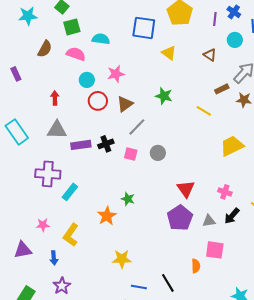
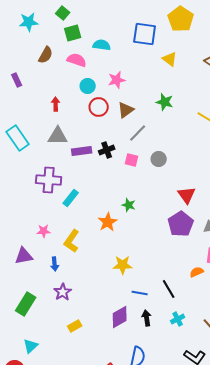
orange semicircle: (196, 266) -> (197, 272), turned -112

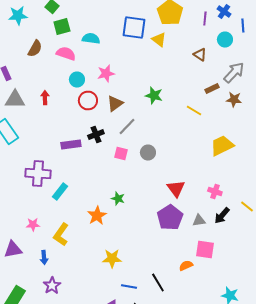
yellow triangle: (170, 59) -> (159, 40), moved
gray triangle: (58, 136) -> (15, 100), moved
black cross: (107, 150) -> (96, 134), moved

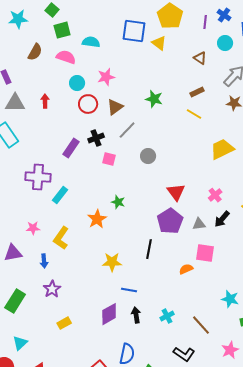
brown rectangle: (212, 88) -> (197, 92), moved
purple rectangle: (71, 144) -> (71, 148), turned -48
pink square: (121, 154) -> (109, 159), moved
pink cross: (215, 192) -> (215, 195), turned 32
black line: (158, 282) -> (149, 249), moved, turned 42

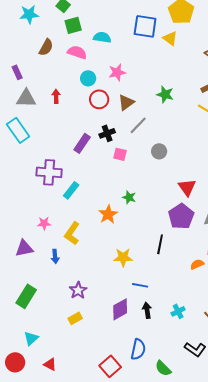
purple star: (52, 289) -> (78, 290), moved

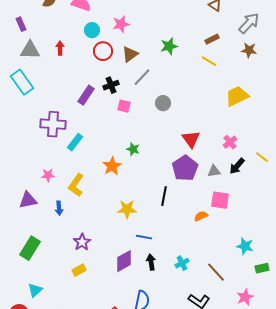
green star: (165, 94) -> (169, 46), turned -30

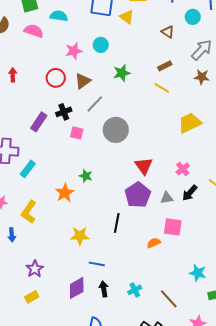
cyan circle: (92, 30) -> (101, 45), moved
gray circle: (163, 103) -> (116, 130), size x1.6

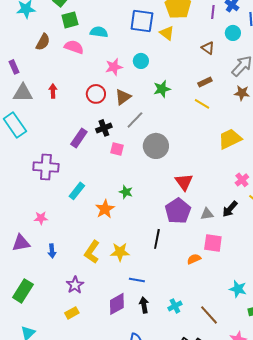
cyan rectangle: (28, 169) -> (77, 191), moved
pink cross: (183, 169) -> (242, 180), moved
yellow L-shape: (29, 212) -> (92, 252), moved

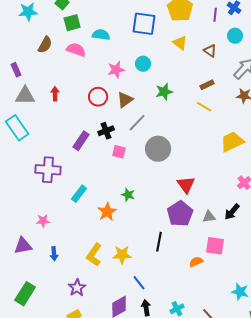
yellow triangle: (167, 33) -> (180, 43), moved
blue line: (137, 280) -> (139, 283), turned 42

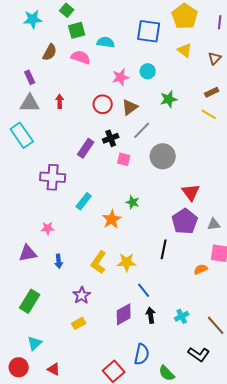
brown triangle: (210, 51) -> (215, 58), turned 40
purple rectangle: (16, 70) -> (30, 77), moved

